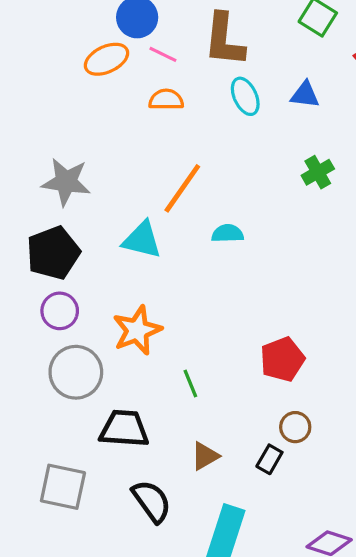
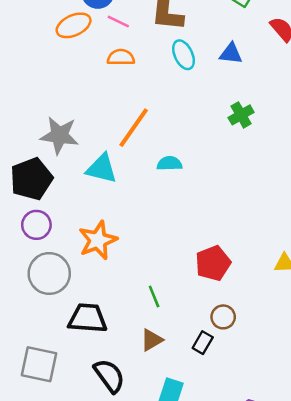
gray star: (66, 182) -> (59, 135), moved
green line: (190, 384) -> (154, 296), moved

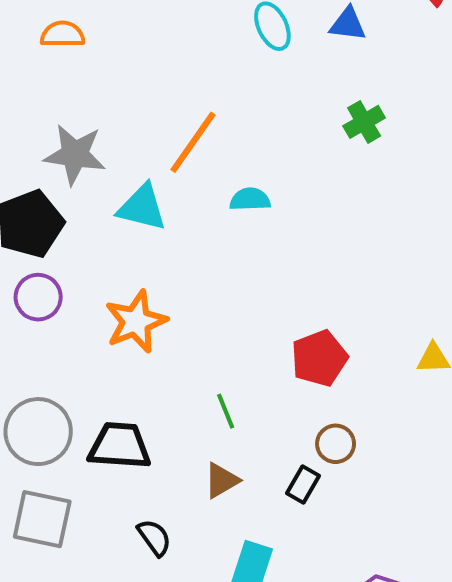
orange semicircle: (121, 57) -> (63, 34), moved
gray circle: (49, 273) -> (38, 432), moved
black semicircle: (109, 376) -> (154, 537), size x0.7

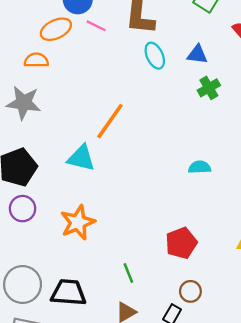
green cross: (364, 122) -> (209, 88), moved
gray star: (75, 155) -> (24, 103), moved
cyan semicircle: (250, 199) -> (200, 167), moved

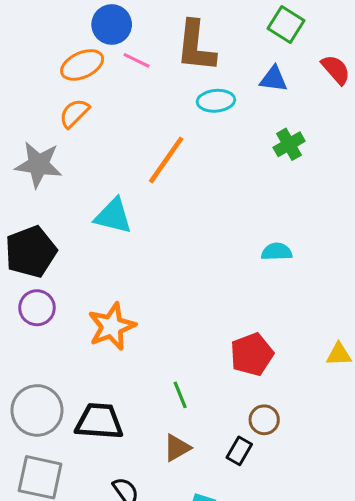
blue triangle: (197, 55) -> (274, 79), moved
cyan ellipse: (155, 56) -> (216, 101), turned -70
orange semicircle: (36, 60) -> (74, 113), moved, turned -45
orange line: (110, 121) -> (166, 160), moved
cyan triangle: (81, 158) -> (113, 216), moved

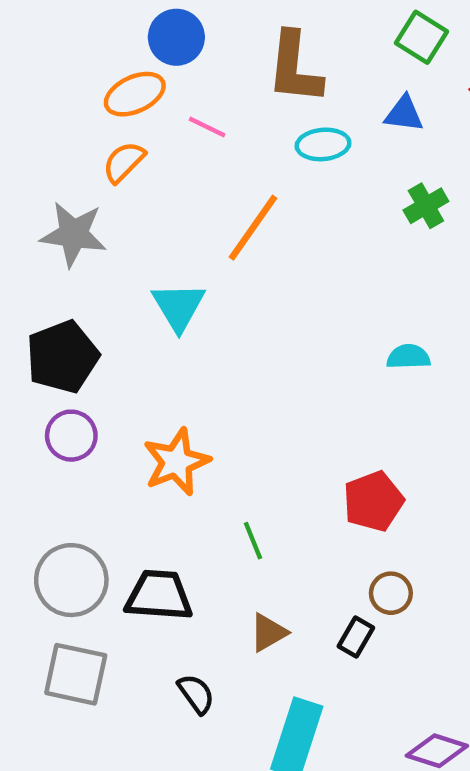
pink line: (137, 60) -> (207, 127), moved
cyan triangle: (113, 216) -> (179, 306), turned 45
green line: (180, 395) -> (253, 541), moved

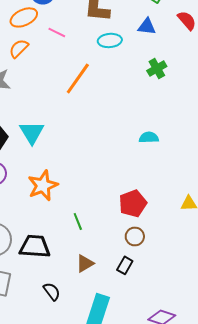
cyan triangle: (179, 306) -> (32, 132), moved
brown circle: (391, 593) -> (135, 236), moved

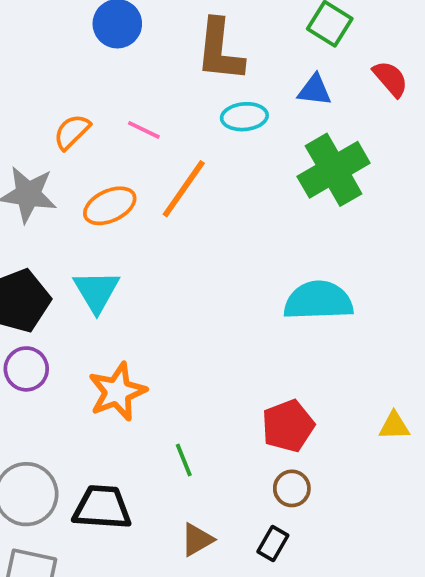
orange ellipse: (24, 17) -> (110, 206), moved
pink line: (57, 32) -> (144, 130), moved
green cross: (157, 68) -> (334, 170), size x1.8
cyan semicircle: (149, 137) -> (318, 301), size x1.8

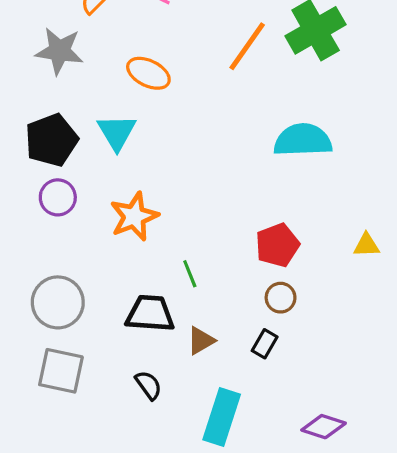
orange line: (184, 189) -> (247, 46), moved
orange ellipse: (110, 206) -> (148, 73), moved, turned 51
black trapezoid: (102, 507) -> (150, 314), moved

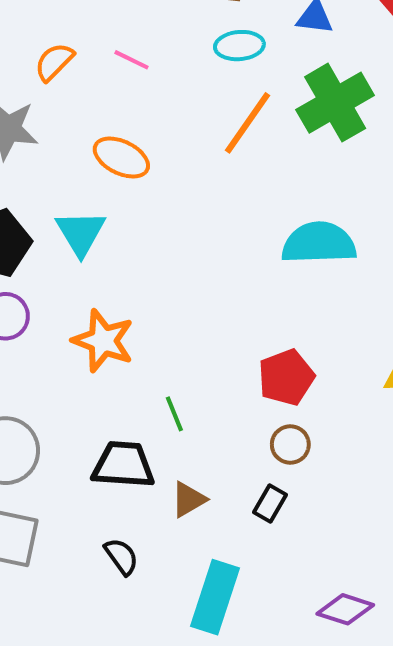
orange star: (134, 216) -> (103, 341), turned -30

